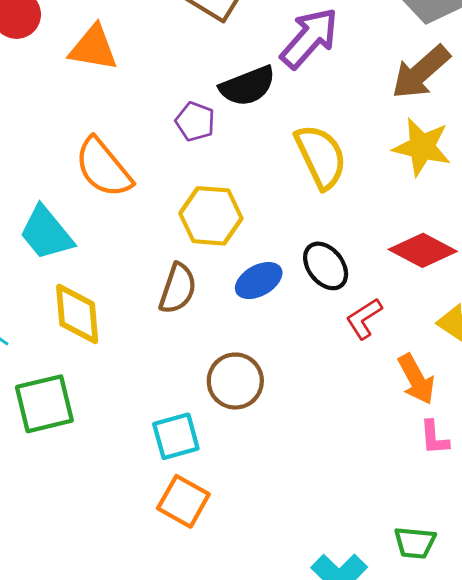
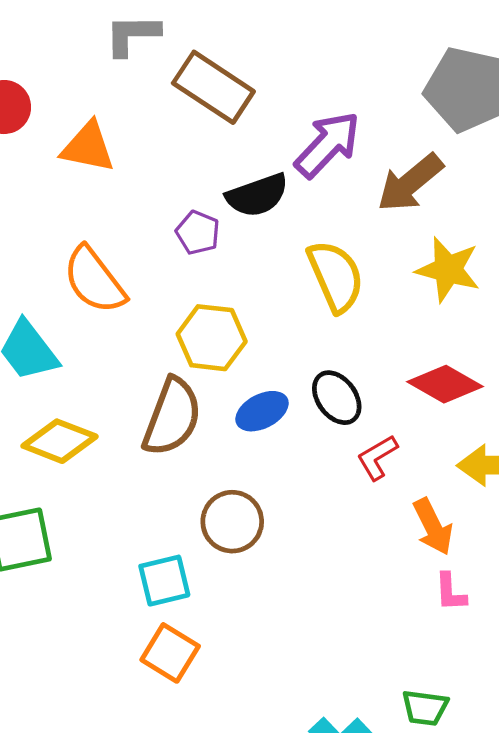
brown arrow: (421, 72) -> (410, 183), moved
brown semicircle: (178, 288) -> (172, 417), size x1.4
yellow diamond: (77, 314) -> (60, 441), turned -66

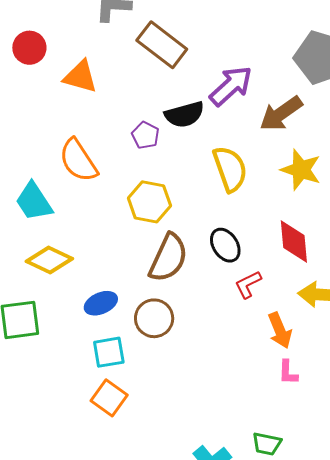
red diamond: (445, 384) -> (294, 242), turned 51
blue ellipse: (262, 411) -> (101, 303), moved
brown semicircle: (172, 417) -> (168, 258), moved

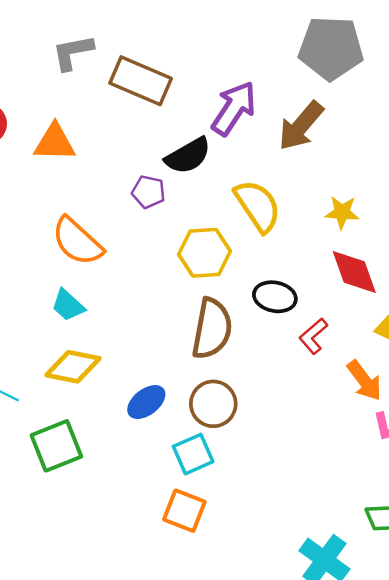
yellow star: (301, 170) -> (342, 212), moved, size x0.7
cyan trapezoid: (34, 202) -> (68, 305), moved, size x0.7
yellow hexagon: (149, 202) -> (204, 253), moved
black ellipse: (225, 245) -> (275, 297), turned -32
cyan square: (109, 352) -> (193, 454), moved

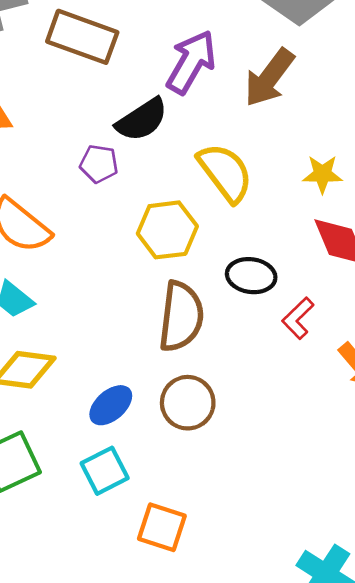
cyan square: (193, 454) -> (105, 471), moved

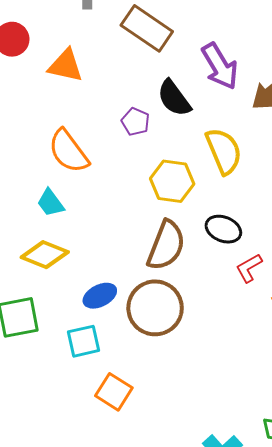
purple arrow: (191, 62) -> (220, 66), turned 105
black semicircle: (142, 120) -> (174, 98), turned 72
brown circle: (188, 403) -> (155, 308), size x1.4

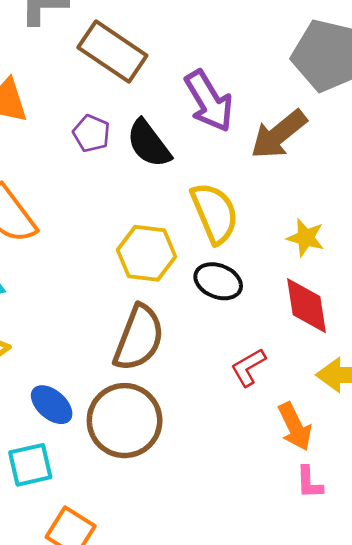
purple pentagon: (135, 122) -> (91, 133), moved
black ellipse: (223, 229) -> (218, 281), moved
blue ellipse: (100, 296) -> (52, 405), turned 68

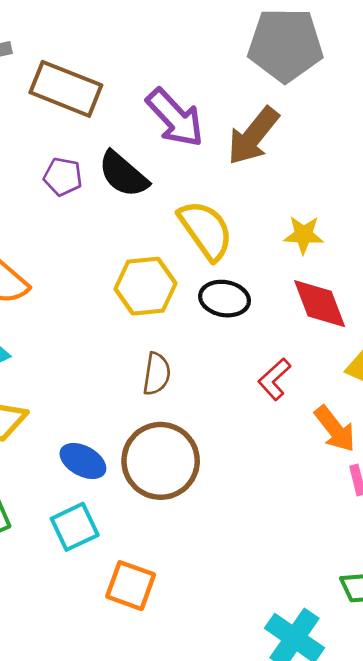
brown semicircle: (139, 338) -> (157, 374), size x0.6

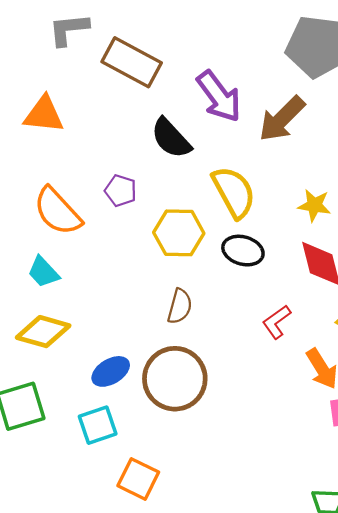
purple pentagon: (63, 177) -> (121, 191), moved
blue ellipse: (83, 461) -> (111, 371), turned -66

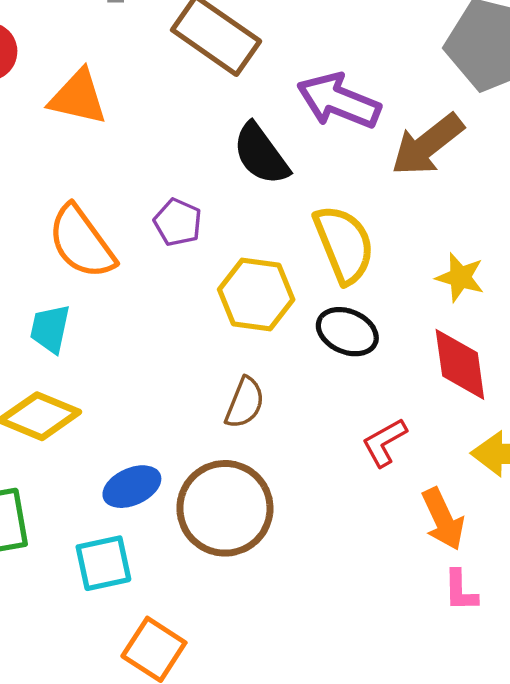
purple arrow: (219, 96) -> (339, 101), turned 142
cyan trapezoid: (43, 272) -> (50, 329), turned 48

